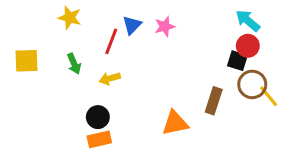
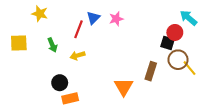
yellow star: (70, 18) -> (40, 14), moved
cyan arrow: (248, 21) -> (188, 18), moved
black circle: (98, 117) -> (60, 83), moved
orange triangle: (175, 123) -> (124, 87), turned -48

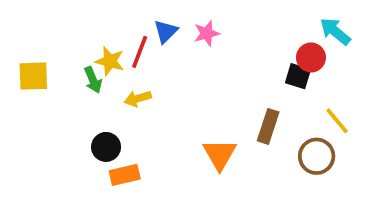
yellow star: (40, 14) -> (110, 61), moved
brown circle: (178, 60) -> (317, 156), moved

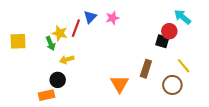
yellow arrow: (138, 98) -> (67, 60), moved
orange rectangle: (125, 175) -> (46, 95), moved

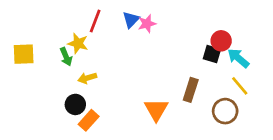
blue triangle: (90, 17) -> (131, 20), moved
cyan arrow: (183, 17) -> (238, 58), moved
red line: (76, 28) -> (95, 21), moved
orange rectangle: (46, 95) -> (89, 120), moved, turned -35

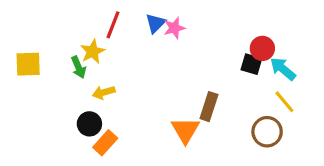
yellow star: (78, 43) -> (93, 52), turned 30
brown rectangle: (191, 90) -> (209, 107), moved

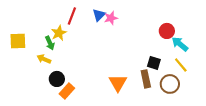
black square: (251, 64) -> (154, 63), moved
yellow arrow: (104, 92) -> (44, 59), moved, turned 40
brown rectangle: (209, 107) -> (146, 79), moved, turned -30

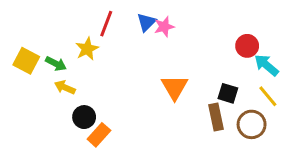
yellow square: (18, 41) -> (26, 61), turned 30
green arrow: (50, 43) -> (56, 64), moved, turned -40
orange triangle: (118, 83) -> (175, 87), moved

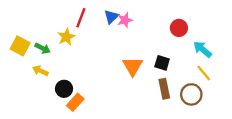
red circle: (247, 46) -> (179, 28), moved
yellow arrow: (65, 87) -> (40, 71), moved
black square: (228, 93) -> (162, 63), moved

